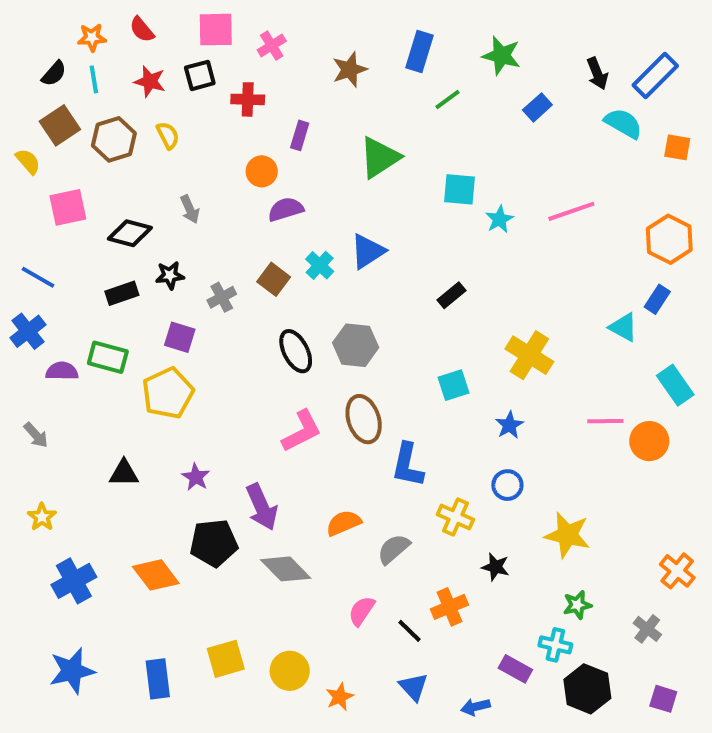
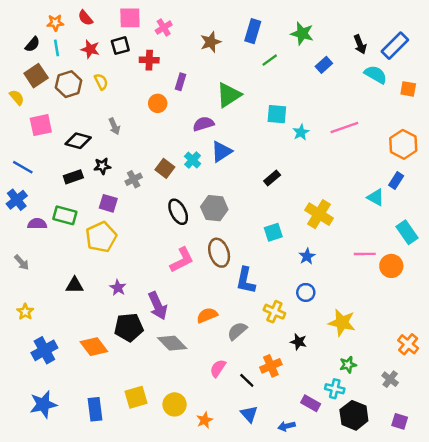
purple semicircle: (286, 209) -> (203, 124), moved

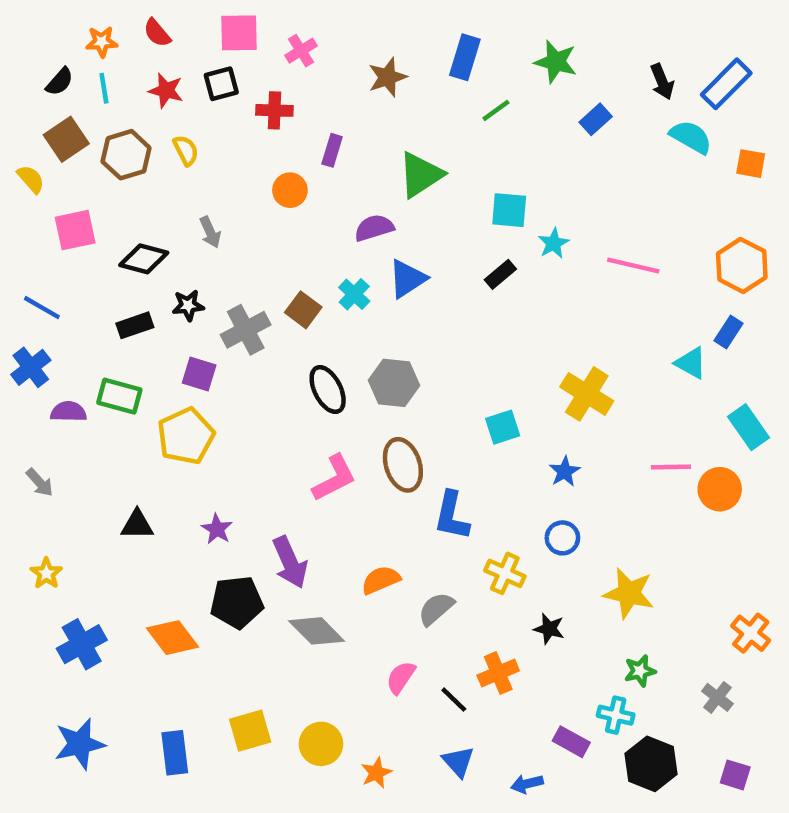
pink line: (344, 127) -> (633, 265), moved, turned 32
black rectangle: (272, 178) -> (500, 274), moved
gray cross: (134, 179) -> (246, 330), size x1.5

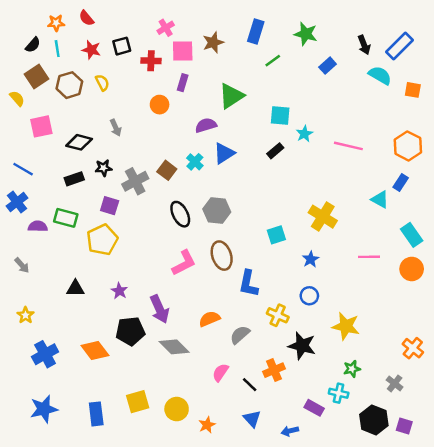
pink square: (239, 33) -> (183, 51), moved
orange circle: (720, 489) -> (412, 269), moved
black star: (549, 629) -> (302, 346), size x1.6
black hexagon: (651, 764) -> (374, 420), moved

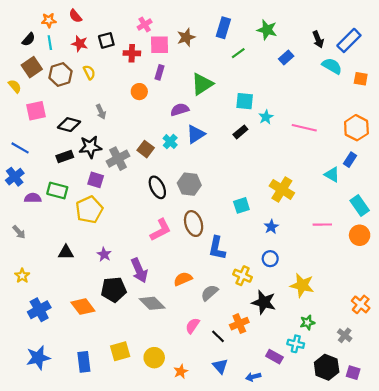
black star: (103, 168) -> (90, 147), size x1.5

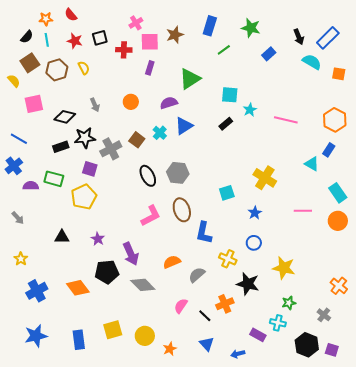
orange circle: (139, 92) -> (131, 102), moved

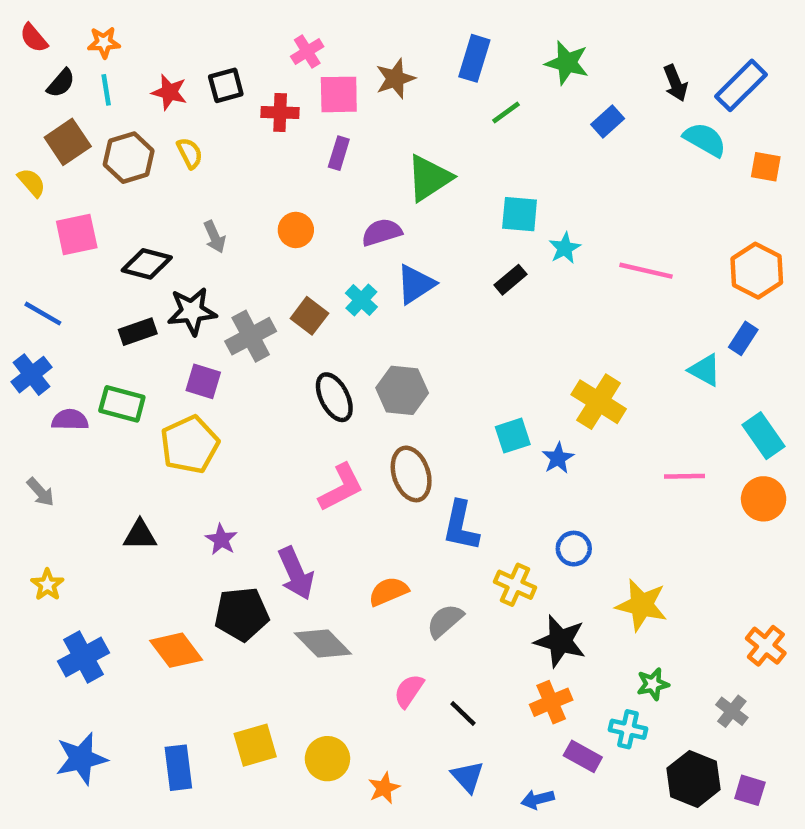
red semicircle: (71, 15) -> (34, 38), moved
blue star: (255, 213) -> (558, 458), moved
orange cross: (225, 304) -> (551, 702), moved

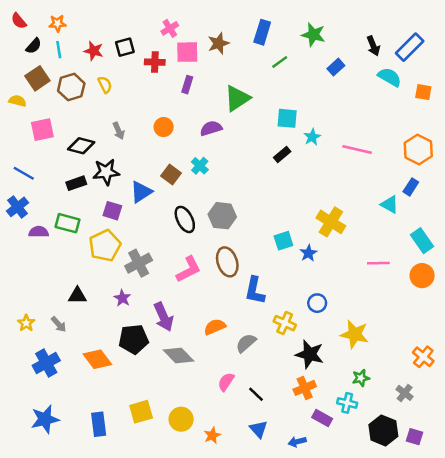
yellow semicircle: (32, 183) -> (17, 101), turned -35
blue triangle: (416, 284) -> (141, 192), moved
gray cross: (251, 336) -> (139, 263), moved
gray arrow: (41, 492) -> (59, 324), moved

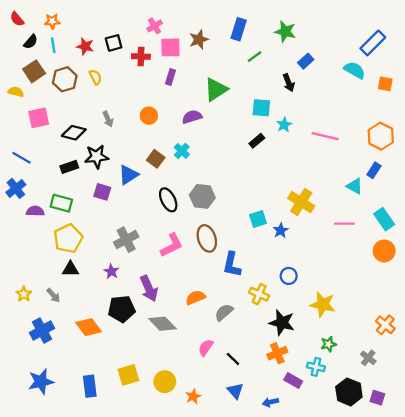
black arrow: (373, 46) -> (289, 83), moved
yellow pentagon: (105, 246) -> (68, 238), moved
pink line: (378, 263) -> (344, 224), moved

